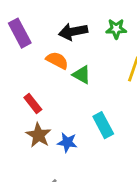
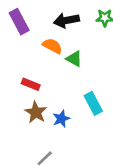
red rectangle: (33, 104) -> (31, 84), turned -30
blue star: (67, 142) -> (61, 119), turned -30

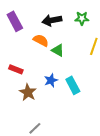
red rectangle: (31, 84) -> (16, 69), moved
blue star: (61, 119) -> (51, 80), moved

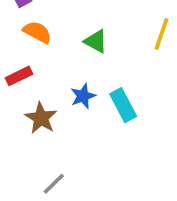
orange semicircle: (41, 40) -> (37, 32), moved
red rectangle: (16, 69) -> (19, 76), turned -48

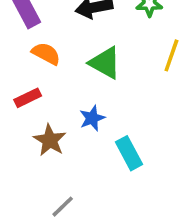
green triangle: (96, 41) -> (105, 63), size x1.4
cyan rectangle: (123, 105) -> (129, 153), moved

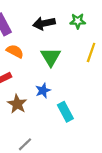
green triangle: (105, 63) -> (51, 57), turned 30

